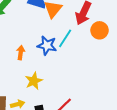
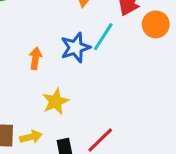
blue star: (47, 46) -> (76, 48), turned -30

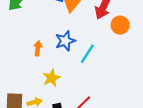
cyan line: (103, 37) -> (87, 54), moved

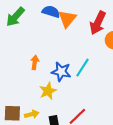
blue star: (65, 41) -> (61, 72), moved, turned 30

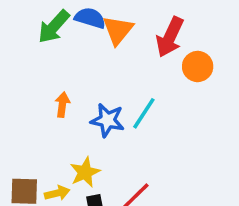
green arrow: (15, 17) -> (54, 27), moved
yellow star: (48, 91) -> (85, 172), moved

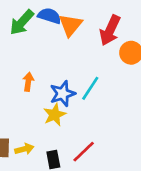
blue star: (107, 120) -> (63, 94), turned -30
yellow star: (85, 172) -> (55, 115), moved

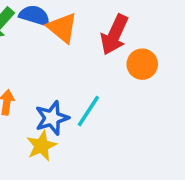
orange triangle: (70, 25) -> (62, 28), turned -30

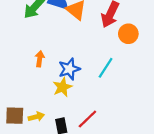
cyan line: (88, 111) -> (106, 68), moved

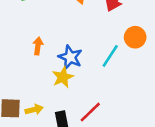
orange circle: (128, 34) -> (135, 37), moved
blue star: (69, 69) -> (70, 57), turned -30

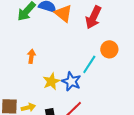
blue star: (70, 57) -> (71, 81), moved

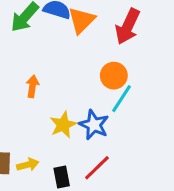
orange triangle: (63, 13) -> (82, 20), turned 36
orange circle: (109, 49) -> (114, 76), moved

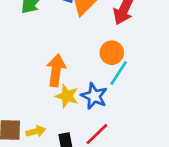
orange arrow: (32, 86) -> (56, 70), moved, size x1.6
yellow star: (63, 125) -> (67, 96), turned -30

